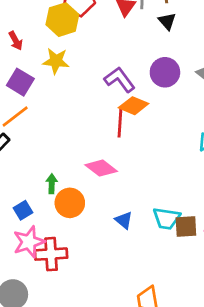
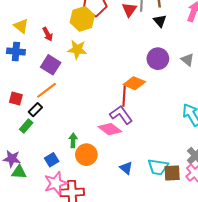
purple L-shape: (120, 80) -> (121, 115), moved

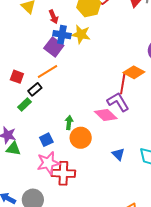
blue cross: (16, 52) -> (62, 35), moved

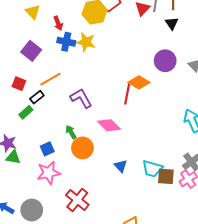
purple square: (54, 47) -> (31, 51), moved
purple L-shape: (118, 102) -> (81, 98), moved
green arrow: (69, 123) -> (71, 132), turned -40
red cross: (63, 173) -> (77, 200), moved, turned 35

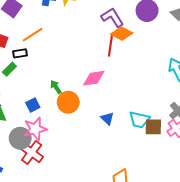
black rectangle: (37, 97) -> (20, 53), turned 32
purple L-shape: (81, 98) -> (112, 17), moved
pink diamond: (109, 125) -> (94, 78), turned -50
red cross: (77, 200) -> (32, 152), moved
gray circle: (32, 210) -> (20, 138), moved

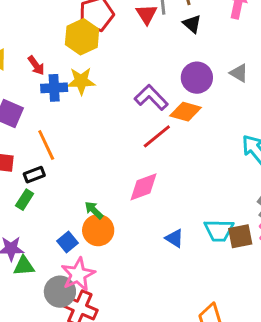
orange diamond: (122, 34) -> (186, 112), moved
orange line: (33, 35) -> (46, 145), turned -70
red line: (110, 45) -> (157, 136), turned 55
orange circle: (68, 102) -> (98, 230), moved

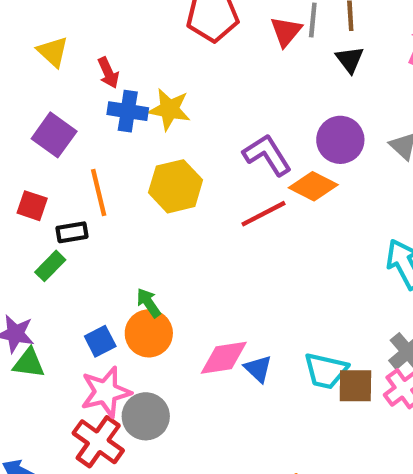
yellow hexagon: (82, 37) -> (176, 186), moved
pink diamond: (143, 187) -> (224, 358), moved
gray circle: (60, 292) -> (146, 416), moved

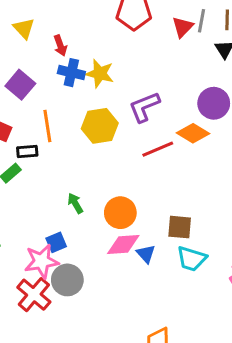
purple L-shape: (267, 155) -> (144, 107), moved, turned -84
orange circle: (149, 333) -> (120, 213), moved
blue square: (100, 341) -> (56, 242), moved
brown square: (355, 386) -> (180, 227), moved

